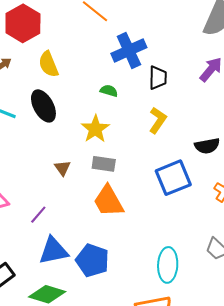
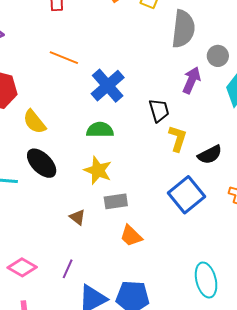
black trapezoid: (158, 78) -> (159, 110), moved
green semicircle: (109, 91) -> (100, 130), size x1.5
yellow L-shape: (158, 120) -> (178, 138), moved
orange trapezoid: (108, 201) -> (131, 236), size x0.7

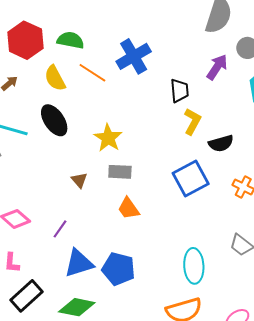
orange line: (64, 58) -> (92, 73), moved
green semicircle: (100, 130) -> (71, 40), moved

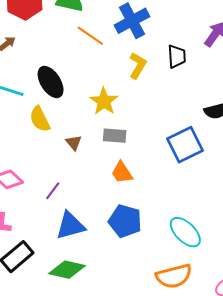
yellow semicircle: (55, 78) -> (40, 119), moved
yellow L-shape: (192, 121) -> (138, 66), moved
cyan ellipse: (194, 266) -> (185, 232), turned -44
blue pentagon: (118, 269) -> (125, 221), moved

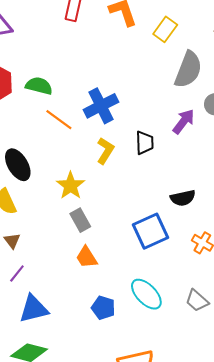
gray rectangle: (115, 136) -> (80, 220), turned 55
brown triangle: (74, 143) -> (12, 241), moved
blue pentagon: (125, 221) -> (103, 308), moved, size x0.7
cyan ellipse: (185, 232) -> (146, 294), moved

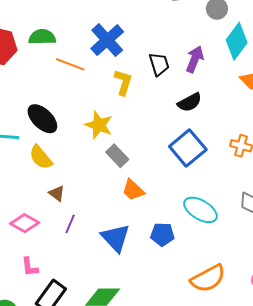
purple arrow: (184, 121) -> (195, 59), moved
black semicircle: (183, 198) -> (190, 102), moved
blue triangle: (34, 309) -> (115, 238), moved, turned -44

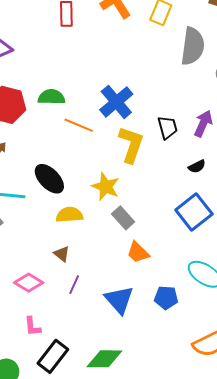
yellow L-shape: (123, 82) -> (131, 145), size x1.4
black semicircle: (190, 102) -> (197, 166), size x0.7
yellow semicircle: (41, 157) -> (69, 215), moved, turned 124

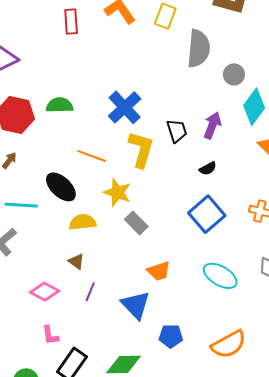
orange line: (79, 125) -> (92, 156), moved
orange trapezoid: (138, 252) -> (159, 271), moved, turned -60
blue pentagon: (166, 298) -> (171, 336), moved

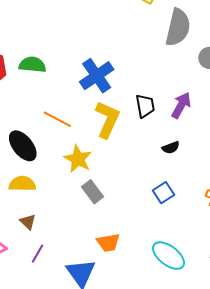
blue square: (207, 214) -> (164, 193), size x0.6
yellow semicircle: (83, 222) -> (22, 184), moved

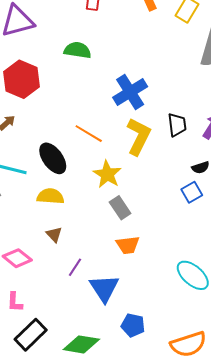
green semicircle: (32, 65) -> (78, 50), moved
blue square: (164, 193) -> (192, 192), moved
orange trapezoid: (108, 243) -> (128, 245), moved
purple line: (37, 254) -> (75, 267), moved

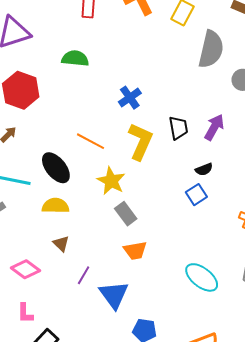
blue cross: (130, 92) -> (130, 98), size x0.7

